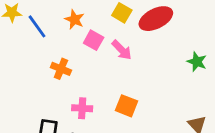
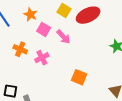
orange square: (126, 106) -> (79, 77), moved
pink cross: (82, 108) -> (42, 58), moved, turned -32

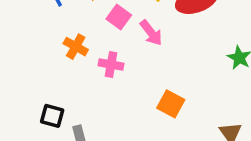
pink cross: (42, 58) -> (111, 65), turned 32

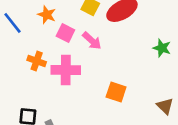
pink cross: (111, 65) -> (66, 70), size x1.5

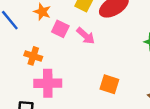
pink cross: (66, 70) -> (48, 83), moved

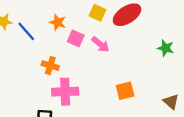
orange square: (109, 84) -> (125, 91), turned -30

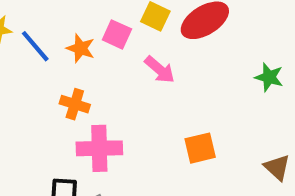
orange star: (58, 22) -> (81, 48), moved
pink square: (76, 38) -> (117, 34), moved

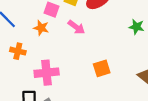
orange star: (81, 48) -> (41, 28), moved
orange cross: (75, 104) -> (18, 51), moved

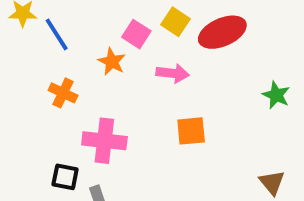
pink arrow: (76, 27) -> (173, 73), turned -42
orange square: (102, 68) -> (191, 131), moved

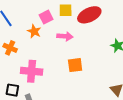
yellow square: (175, 22) -> (66, 10), turned -32
pink square: (136, 34) -> (46, 17), turned 32

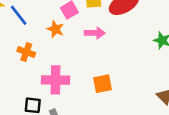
orange square: (75, 65) -> (103, 84), moved

